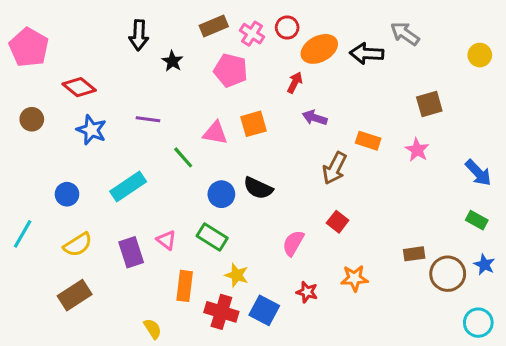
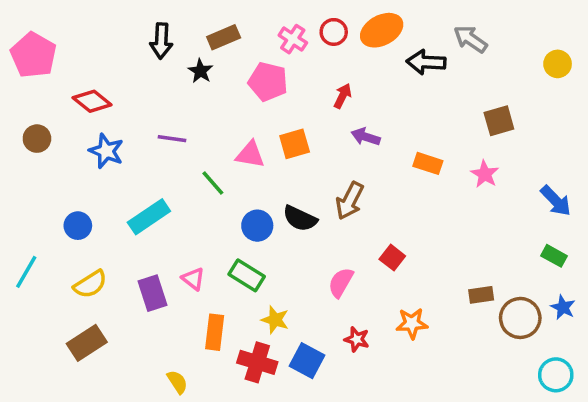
brown rectangle: (214, 26) -> (224, 37), moved
orange ellipse: (319, 49) -> (382, 30), moved
brown arrow: (335, 168) -> (350, 201), moved

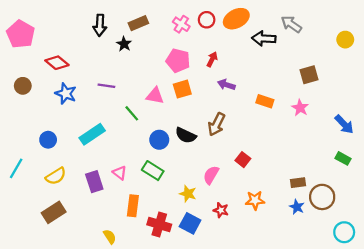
pink pentagon: (268, 82) -> (178, 61), moved
blue star: (563, 307) -> (297, 207), moved
yellow star: (275, 320) -> (188, 194), moved

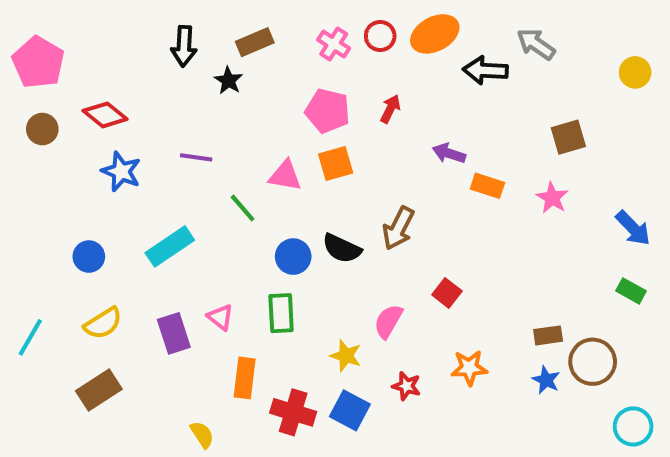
purple arrow: (226, 85) -> (449, 153), moved
brown circle: (23, 86) -> (42, 129), moved
cyan line: (16, 168) -> (30, 337), moved
green rectangle: (153, 171) -> (281, 313), turned 55

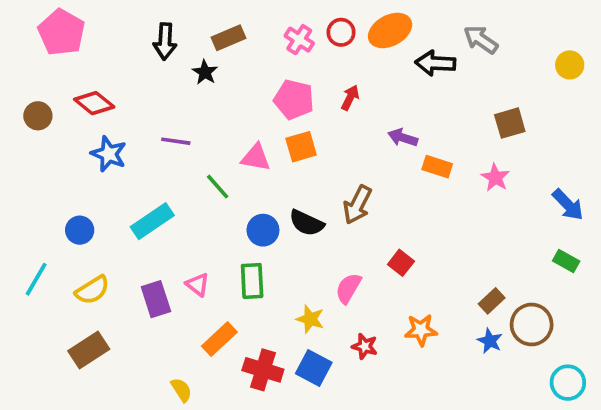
pink pentagon: (38, 62) -> (62, 32), moved
brown rectangle: (548, 335) -> (492, 301), turned -35
cyan line: (30, 337) -> (36, 279), moved
orange rectangle: (245, 378) -> (219, 339), turned 40

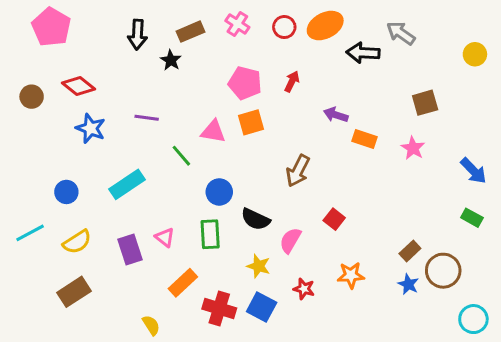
pink cross: (299, 40) -> (237, 24), moved
black semicircle: (307, 223) -> (256, 219), moved
cyan line: (36, 279) -> (30, 233), turned 32

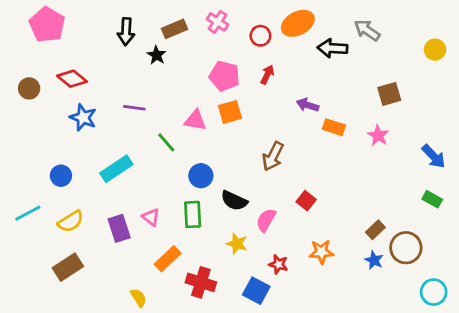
red circle: (284, 27) -> (260, 36), moved
blue square: (262, 307) -> (256, 291), moved

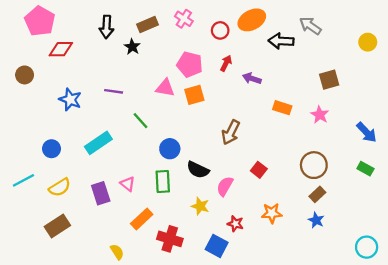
red diamond: (72, 79) -> (61, 49), moved, turned -40
purple arrow: (308, 105) -> (252, 78), moved
pink triangle: (195, 120) -> (165, 88), moved
brown circle: (406, 248) -> (314, 165), moved

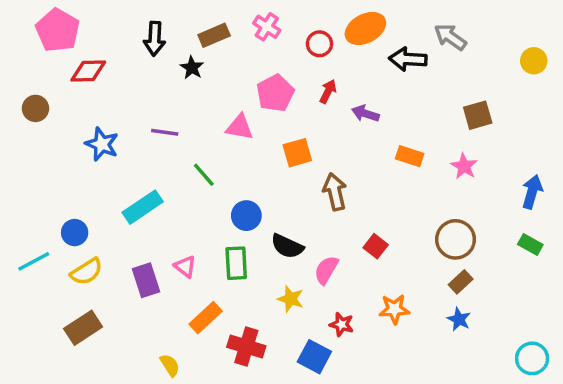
pink pentagon: (190, 64) -> (275, 93), turned 30
orange square: (194, 95) -> (297, 153), moved
brown arrow: (231, 132) -> (335, 192), turned 140
blue arrow: (367, 132) -> (532, 192), turned -120
blue circle: (52, 149) -> (75, 233), moved

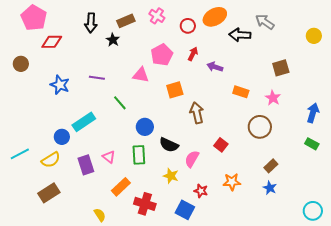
blue circle: (75, 233) -> (62, 137), moved
brown circle: (456, 239) -> (260, 127), moved

